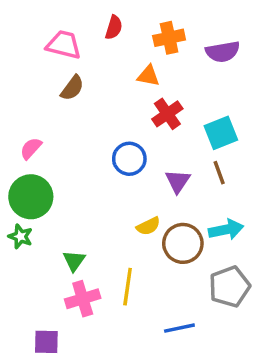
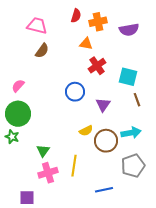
red semicircle: (114, 27) -> (76, 16), moved
cyan square: (221, 133) -> (128, 77), turned 36
brown line: (219, 173) -> (137, 100), moved

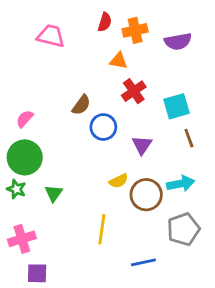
brown semicircle: (42, 51) -> (81, 105), moved
cyan square: (128, 77) -> (177, 106), turned -30
green triangle: (43, 151) -> (54, 193), moved
pink cross: (48, 173) -> (22, 239), moved

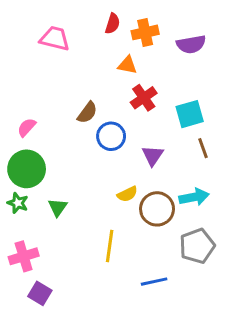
purple square: (37, 273) -> (40, 293), turned 30

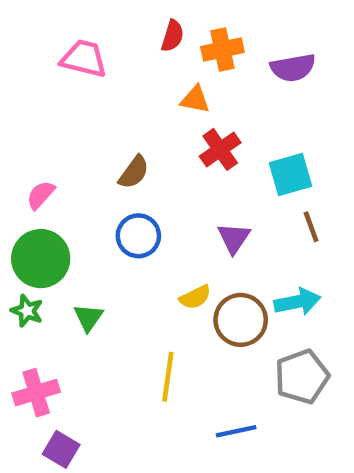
blue circle: (111, 136) -> (138, 236), moved

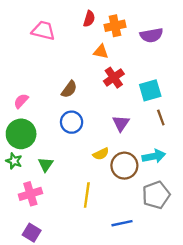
pink cross: (36, 393) -> (30, 194), moved

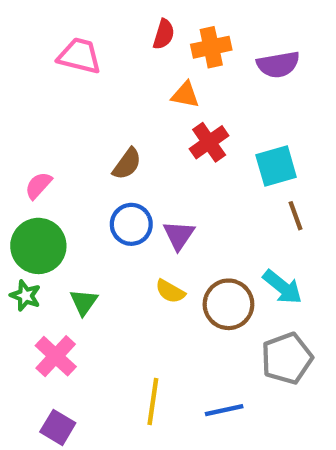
purple triangle: (121, 123) -> (179, 235), moved
yellow semicircle: (101, 154) -> (170, 291), moved, turned 56
cyan arrow: (154, 156) -> (283, 287), turned 50
pink cross: (30, 194) -> (56, 356), turned -30
yellow line: (87, 195) -> (153, 402), moved

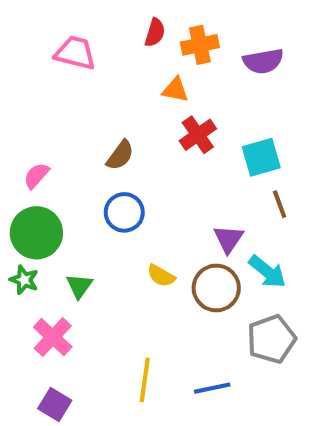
purple triangle: (179, 235) -> (228, 239), moved

